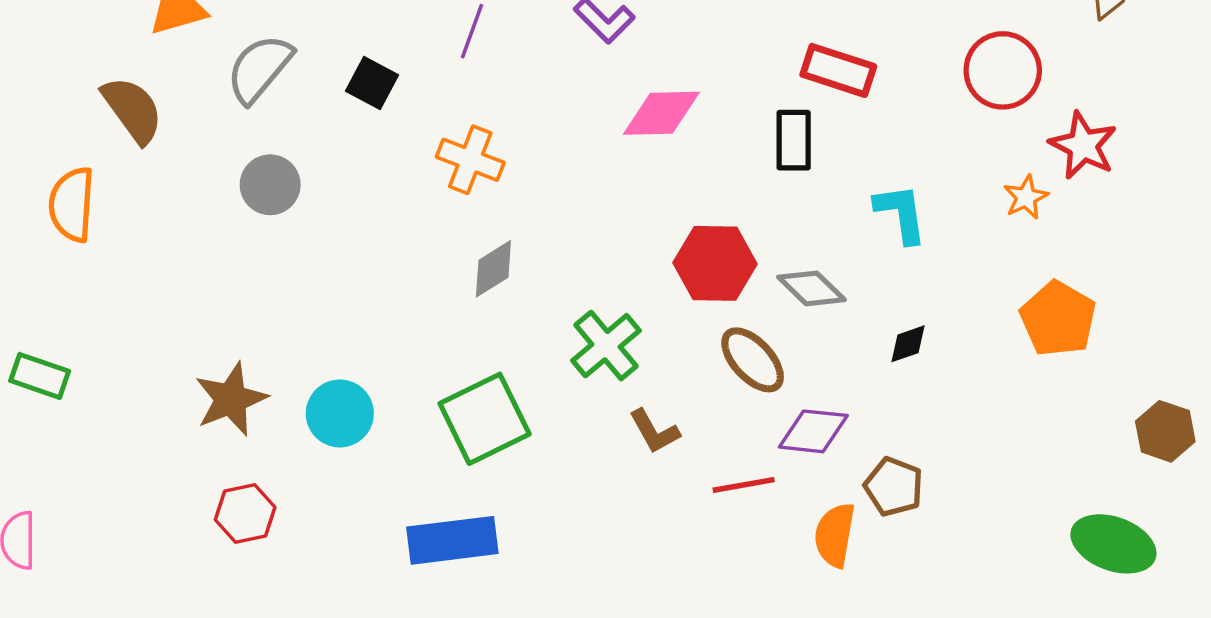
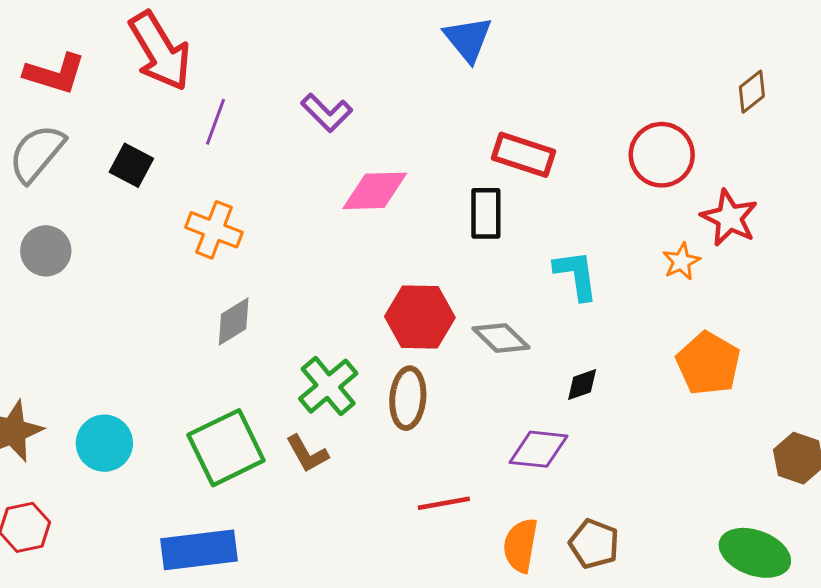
brown ellipse: (753, 360) -> (408, 398), moved, turned 48
brown L-shape: (654, 431) -> (307, 454), moved
purple diamond: (813, 431) -> (539, 449), moved
brown pentagon: (894, 487) -> (594, 544), moved

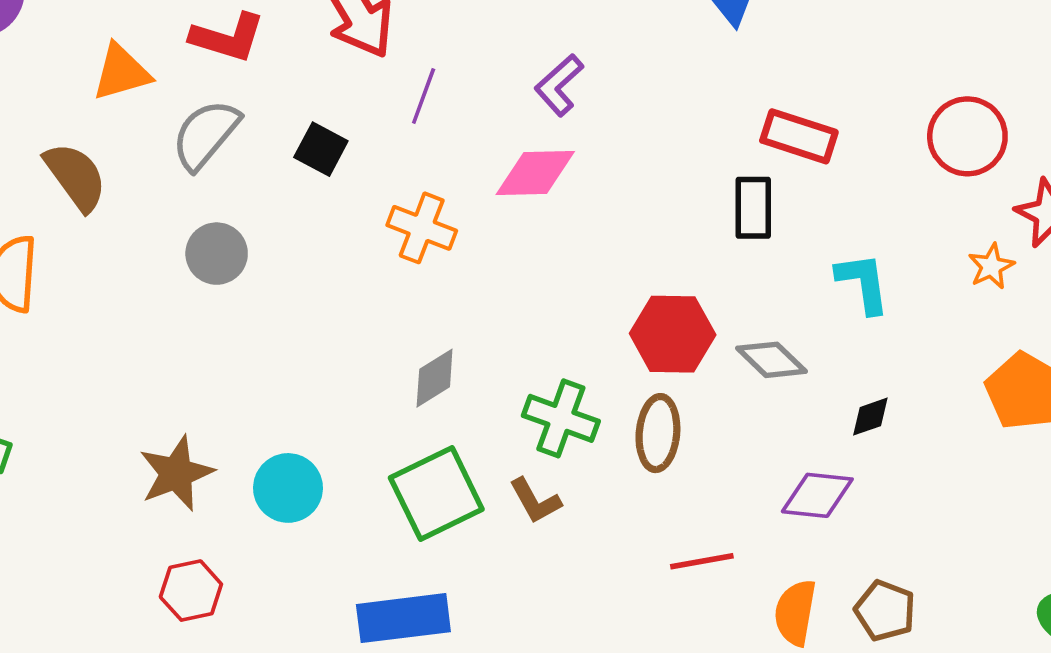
purple L-shape: (327, 113) -> (559, 85), turned 93
pink diamond: (375, 191) -> (535, 173), moved
gray diamond: (234, 321) -> (435, 378), moved
green cross: (328, 386) -> (561, 418), turned -30

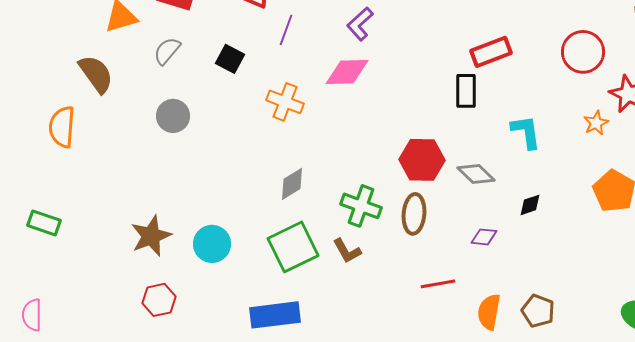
gray semicircle: (206, 135) -> (167, 51), size x0.7
red rectangle: (799, 136) -> (491, 52), turned -39
purple diamond: (817, 495) -> (484, 237), moved, size x0.7

